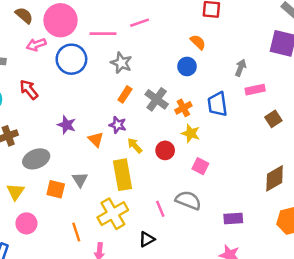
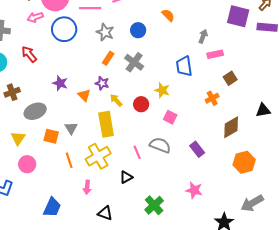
blue circle: (187, 66) -> (138, 30), moved
orange cross: (183, 108) -> (212, 98), moved
purple rectangle: (233, 219) -> (197, 149), moved, turned 56
orange line: (76, 232) -> (69, 160), moved

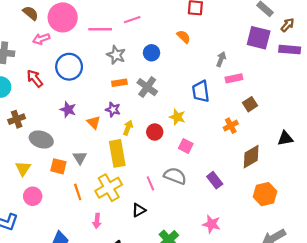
blue circle: (64, 29) -> (69, 67), moved
orange rectangle: (108, 58) -> (119, 83), turned 48
yellow arrow: (116, 100) -> (128, 128), turned 64
gray ellipse: (35, 111) -> (41, 139), turned 40

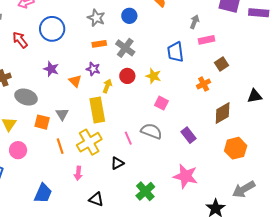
red circle: (155, 132) -> (127, 76), moved
pink star: (211, 224) -> (185, 176), size x1.4

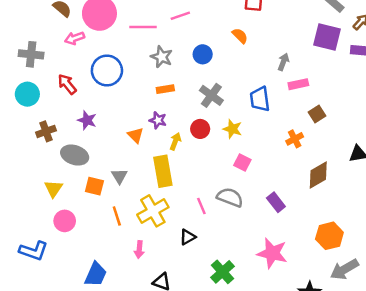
gray cross: (125, 48) -> (211, 95), moved
purple star: (51, 69) -> (87, 120), moved
orange hexagon: (236, 148) -> (329, 236), moved

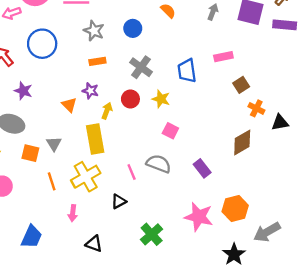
gray arrow: (283, 62) -> (213, 12), moved
orange cross: (295, 139) -> (256, 108), moved, turned -35
orange hexagon: (329, 236) -> (235, 208), moved

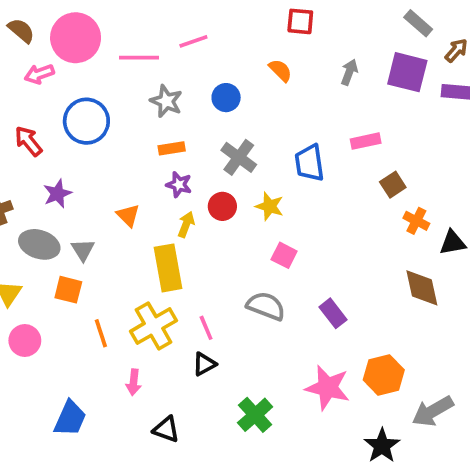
purple star: (23, 91) -> (57, 194), turned 30
purple star: (90, 91) -> (179, 185), moved
brown diamond: (242, 143) -> (422, 288), moved, turned -72
gray triangle: (54, 144) -> (83, 250), moved
pink line: (132, 172) -> (206, 328), moved

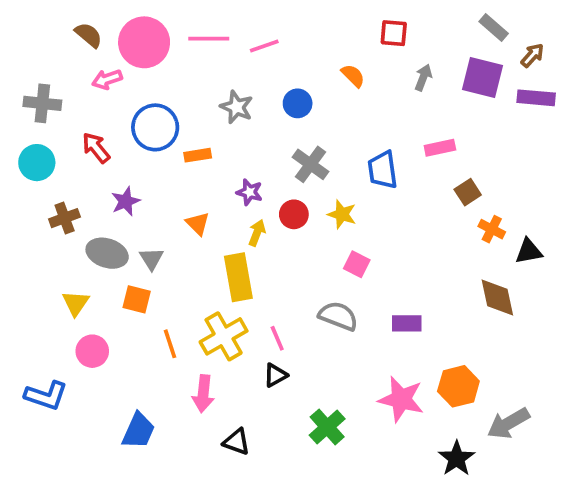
red square: (300, 21) -> (394, 33), moved
pink line: (139, 58) -> (209, 39), moved
orange rectangle: (172, 148) -> (198, 155), moved
purple rectangle: (333, 313) -> (407, 323), turned -52
pink arrow: (134, 382) -> (203, 394), size x1.4

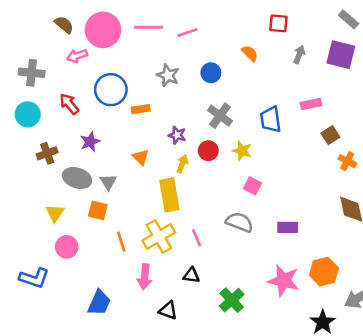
black triangle: (275, 375) -> (191, 275), moved, turned 36

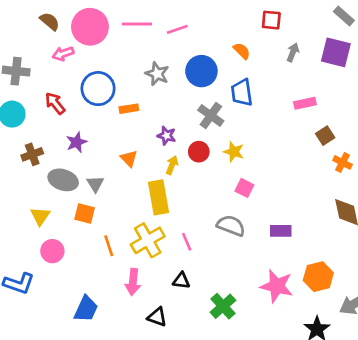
blue circle: (211, 73) -> (201, 71), size x1.5
blue trapezoid: (271, 120) -> (242, 93), moved

